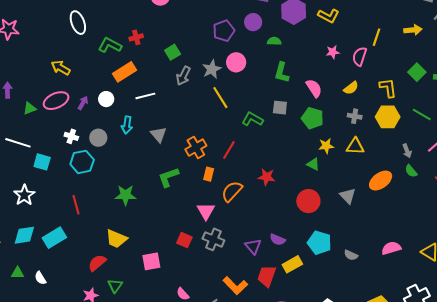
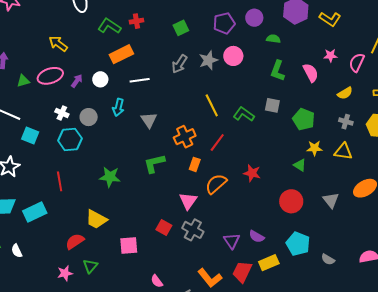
green square: (173, 52) -> (181, 28), moved
pink semicircle: (314, 88) -> (311, 73), moved
yellow line: (220, 98) -> (212, 105), moved

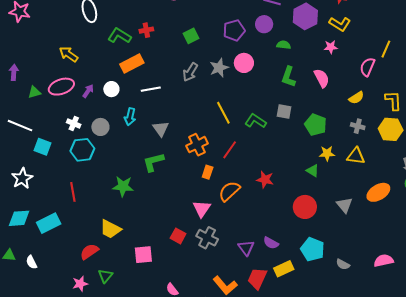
pink star: (330, 56) -> (331, 47), moved
green L-shape: (154, 163) -> (153, 162), moved

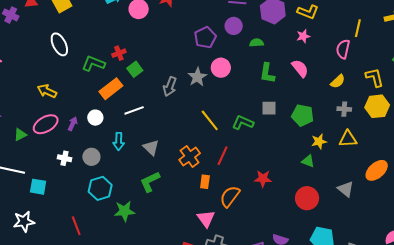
green square: (191, 36) -> (135, 69), moved
cyan hexagon: (82, 150) -> (100, 188), moved
white star: (22, 178) -> (24, 222), turned 30

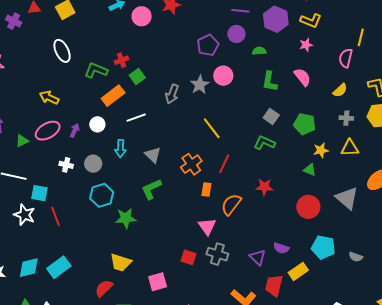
gray square: (269, 108) -> (271, 116), turned 35
green L-shape: (243, 123) -> (264, 143), moved
gray triangle: (346, 189) -> (347, 198), size x1.4
white star: (24, 222) -> (24, 215), moved, turned 30
red line: (76, 226) -> (56, 216), moved

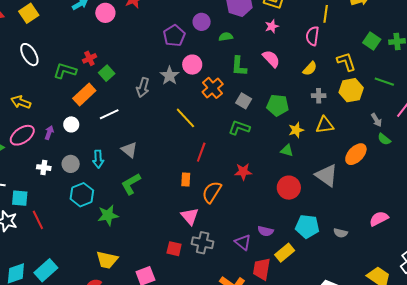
cyan arrow: (120, 148) -> (98, 159), moved
orange cross: (191, 164) -> (213, 88), moved

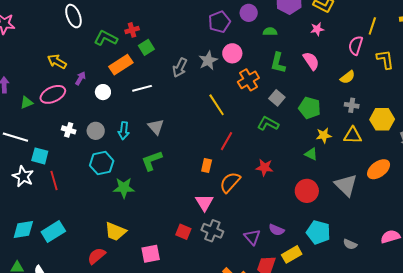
yellow L-shape: (346, 62) -> (385, 59), moved
yellow hexagon: (351, 90) -> (382, 119), moved
purple arrow: (49, 133) -> (80, 78), moved

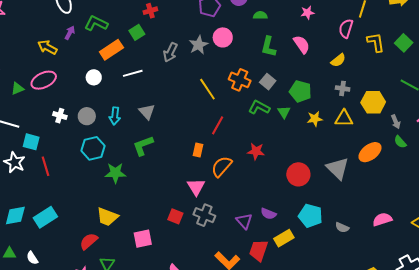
red cross: (132, 30) -> (150, 11), moved
purple arrow: (80, 78) -> (70, 33), moved
orange cross: (248, 80) -> (240, 80), moved, turned -35
green triangle: (311, 154) -> (284, 112), moved, turned 32

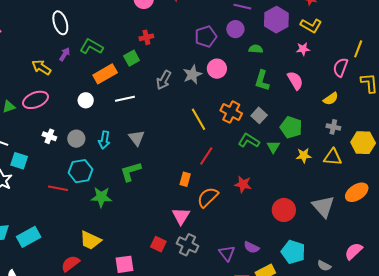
red line: (46, 166) -> (58, 188), moved, turned -66
pink semicircle: (382, 219) -> (354, 251), moved, turned -30

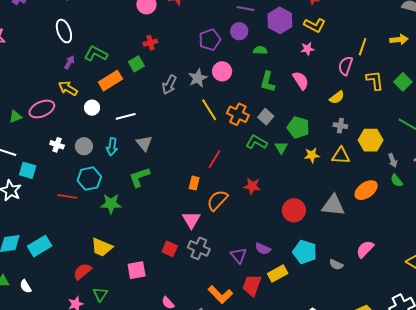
yellow arrow: (41, 67) -> (68, 88), moved
white line: (125, 99) -> (126, 116), moved
yellow line: (198, 119) -> (209, 110), moved
gray triangle: (323, 206) -> (333, 205), turned -40

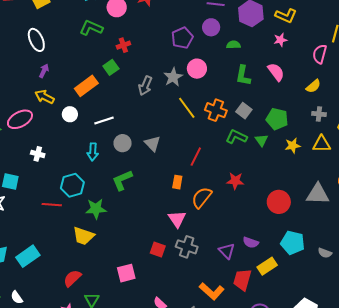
green L-shape: (96, 54) -> (91, 28), moved
gray triangle: (144, 143) -> (153, 144), moved
gray circle: (84, 146) -> (123, 143), moved
yellow trapezoid: (102, 247) -> (83, 236), moved

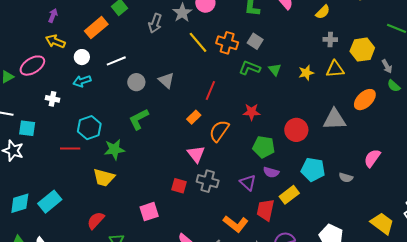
green pentagon: (277, 119) -> (264, 147), moved
cyan arrow: (93, 152) -> (82, 81), moved, turned 72
orange rectangle: (177, 182) -> (194, 117), turned 40

